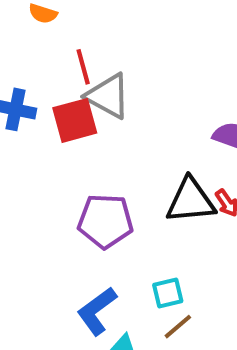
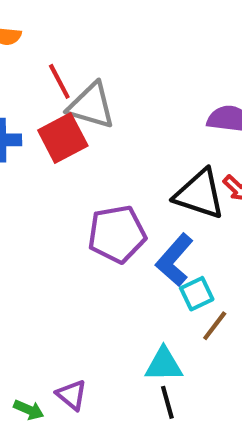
black triangle: (191, 201) -> (199, 194), turned 36
blue L-shape: (97, 311) -> (174, 260), moved

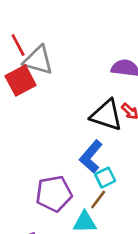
purple pentagon: (117, 234) -> (54, 194), moved
brown line: (215, 326) -> (98, 200), moved

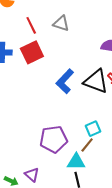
gray triangle: (38, 60) -> (61, 23), moved, size x0.7
blue L-shape: (91, 157) -> (65, 81), moved

